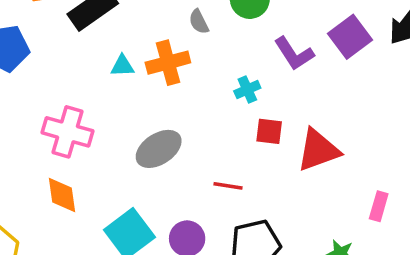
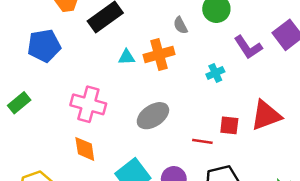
red square: (269, 131) -> (229, 125), moved

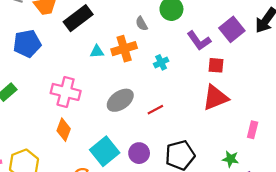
cyan cross: (215, 73) -> (161, 62), moved
red square: (229, 125) -> (216, 65), moved
red line: (202, 141) -> (155, 110), moved, turned -35
orange diamond: (85, 149) -> (64, 130), turned 30

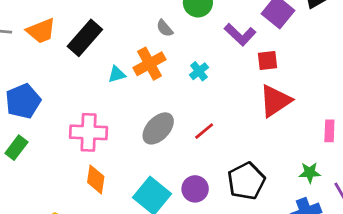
blue pentagon: (27, 44) -> (23, 101), moved

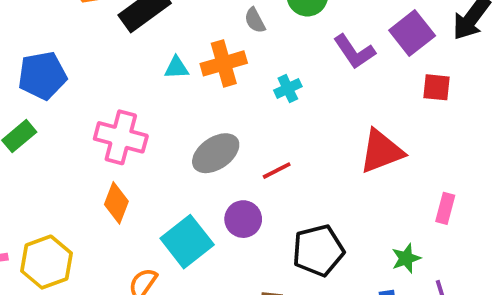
red square: (268, 61) -> (437, 87), moved
green star: (310, 173) -> (406, 258), turned -30
purple circle: (195, 189) -> (243, 219), moved

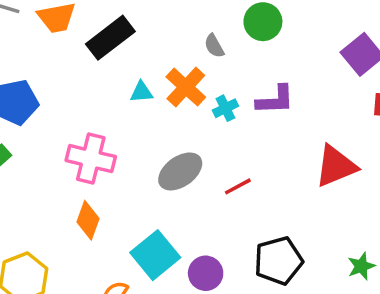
purple L-shape: (354, 52) -> (275, 100), moved, turned -57
orange cross: (224, 63) -> (186, 87), turned -30
cyan cross: (288, 88) -> (225, 108), moved
purple circle: (243, 219) -> (206, 273), moved

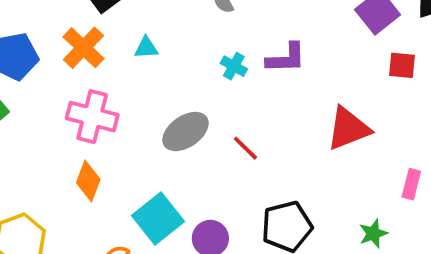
orange cross: (186, 87) -> (83, 48), moved
cyan cross: (225, 108) -> (234, 66), turned -35
red line: (238, 186) -> (245, 148), turned 72

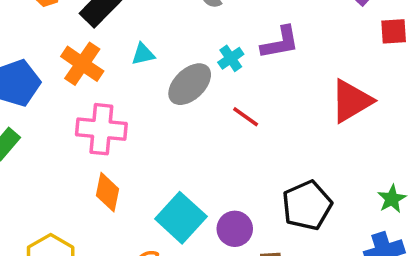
cyan cross: (234, 66) -> (231, 58), turned 35
gray ellipse: (185, 132) -> (190, 84), moved
red line: (245, 148) -> (246, 117), moved

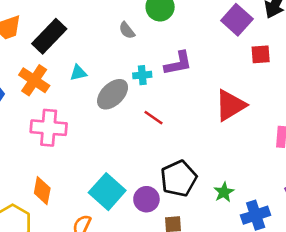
cyan cross: (231, 58) -> (142, 75), turned 30
orange diamond: (108, 192) -> (42, 191), moved
green star: (392, 199) -> (224, 192), moved
black pentagon: (307, 205) -> (179, 178), moved

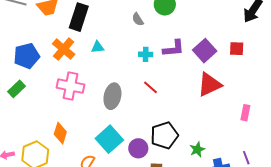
purple square: (237, 20) -> (205, 51), moved
black rectangle: (49, 36) -> (79, 17), turned -32
gray ellipse: (113, 94) -> (112, 96), moved, turned -40

